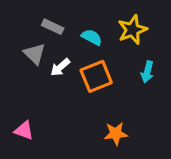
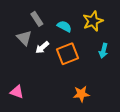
gray rectangle: (53, 27) -> (37, 19), turned 32

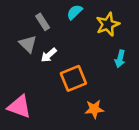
cyan semicircle: (64, 26) -> (75, 12), moved, turned -72
orange square: (68, 54) -> (73, 78), moved
pink triangle: (17, 92) -> (19, 107), size x1.5

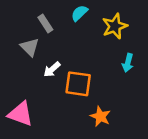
white arrow: (49, 55) -> (52, 69), moved
orange square: (73, 78) -> (78, 84), turned 30
orange star: (94, 109) -> (100, 116), turned 30

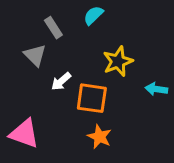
yellow star: (115, 26) -> (118, 61), moved
cyan arrow: (128, 63) -> (156, 89), moved, turned 84
orange star: (100, 116) -> (99, 137), moved

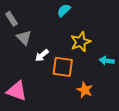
gray rectangle: (53, 28) -> (11, 19), moved
orange star: (99, 137) -> (85, 90), moved

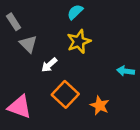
yellow star: (81, 42) -> (79, 41), moved
orange square: (63, 67) -> (65, 94), moved, turned 35

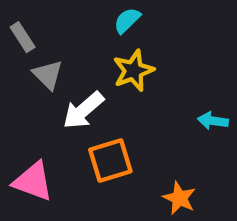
white arrow: (49, 65) -> (83, 110), size x1.5
orange square: (65, 94) -> (110, 160), turned 30
orange star: (100, 105) -> (179, 198), moved

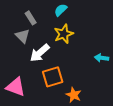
gray rectangle: (23, 37) -> (31, 18), moved
orange star: (179, 198) -> (74, 95), moved

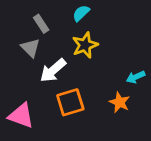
cyan arrow: (102, 58) -> (136, 77), turned -32
orange star: (74, 95) -> (120, 102), moved

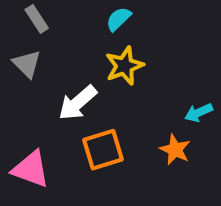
gray rectangle: (41, 24) -> (37, 19), moved
gray triangle: (30, 48) -> (27, 64), moved

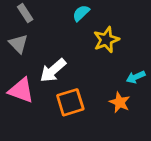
yellow star: (124, 66) -> (106, 40), moved
pink triangle: (31, 169) -> (21, 90), moved

